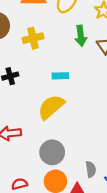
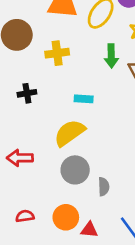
gray circle: (52, 152) -> (75, 170), moved
gray semicircle: (91, 169) -> (104, 187), moved

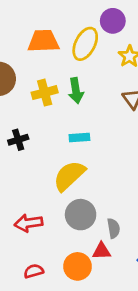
green arrow: (111, 56) -> (76, 91), moved
red arrow: (20, 158) -> (29, 223), moved
red triangle: (89, 230) -> (102, 251), moved

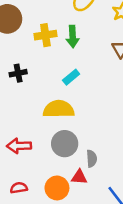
cyan rectangle: (79, 137) -> (71, 77), turned -42
yellow semicircle: (69, 176) -> (59, 109), turned 36

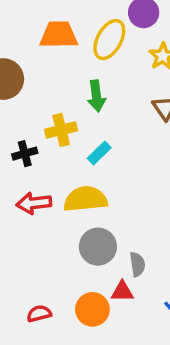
yellow cross: (45, 35) -> (61, 130), moved
red arrow: (19, 146) -> (34, 203), moved

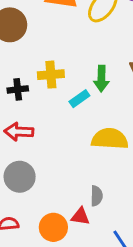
green arrow: (96, 96) -> (101, 79), moved
yellow semicircle: (86, 199) -> (110, 139), moved
gray circle: (98, 247) -> (20, 177), moved

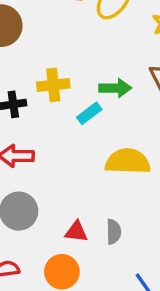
green arrow: (101, 79) -> (115, 88), turned -90
red triangle: (80, 216) -> (76, 232), moved

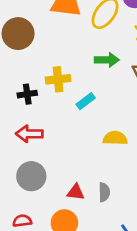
green arrow: (115, 88) -> (107, 60), moved
yellow semicircle: (128, 161) -> (115, 138), size x0.7

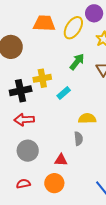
green arrow: (107, 60) -> (77, 62), turned -48
black cross: (27, 94) -> (21, 91), size x1.5
gray semicircle: (104, 192) -> (78, 139), moved

